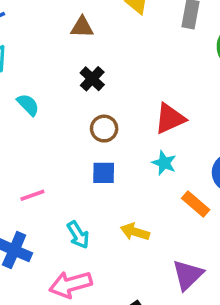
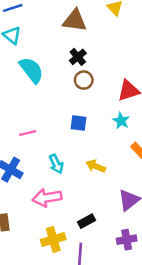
brown triangle: (82, 27) -> (75, 20), size x1.5
cyan semicircle: (28, 105) -> (31, 70), size x1.6
brown circle: (104, 129) -> (84, 80), moved

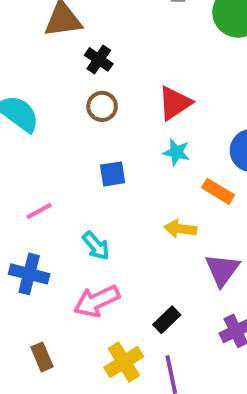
black cross: (78, 57) -> (99, 59), moved
yellow arrow: (96, 166) -> (180, 229), moved

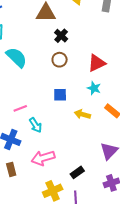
yellow arrow: (180, 229) -> (82, 114), moved
cyan arrow: (96, 246) -> (36, 125), moved
brown rectangle: (42, 357) -> (11, 169), moved

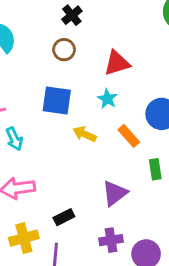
blue square: (60, 95) -> (57, 100), size x1.5

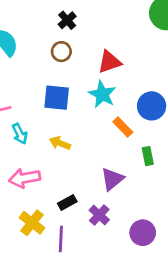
cyan star: (107, 99) -> (102, 94), size x1.5
yellow arrow: (85, 134) -> (60, 143), moved
yellow cross: (24, 238) -> (32, 223), turned -35
purple cross: (111, 240) -> (99, 215), moved, turned -36

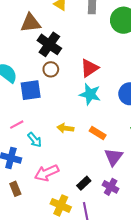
black cross: (67, 20) -> (49, 44), size x1.6
blue square: (57, 98) -> (31, 90), moved
orange rectangle: (123, 127) -> (98, 133), moved
yellow arrow: (60, 143) -> (65, 128), moved

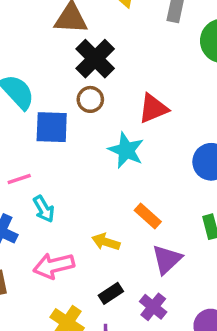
cyan star: (90, 94) -> (126, 150), moved
yellow arrow: (65, 128) -> (106, 242), moved

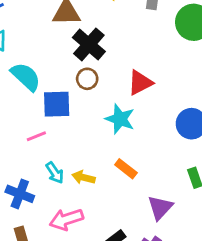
pink line: (19, 179) -> (36, 136), moved
orange rectangle: (148, 216) -> (126, 169), moved
yellow arrow: (106, 242) -> (83, 177), moved

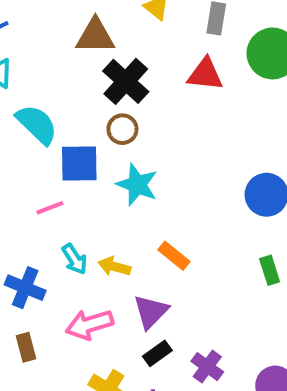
red triangle: (140, 83) -> (205, 74), moved, turned 32
cyan star: (120, 119) -> (137, 185), moved
purple triangle: (160, 208) -> (151, 312), moved

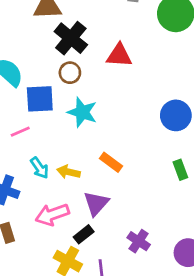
red triangle: (205, 74) -> (119, 55), moved
black rectangle: (157, 353) -> (84, 234), moved

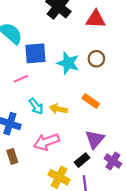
brown circle: (70, 73) -> (96, 59), moved
purple triangle: (96, 203) -> (95, 139), moved
black rectangle: (84, 234) -> (82, 160), moved

